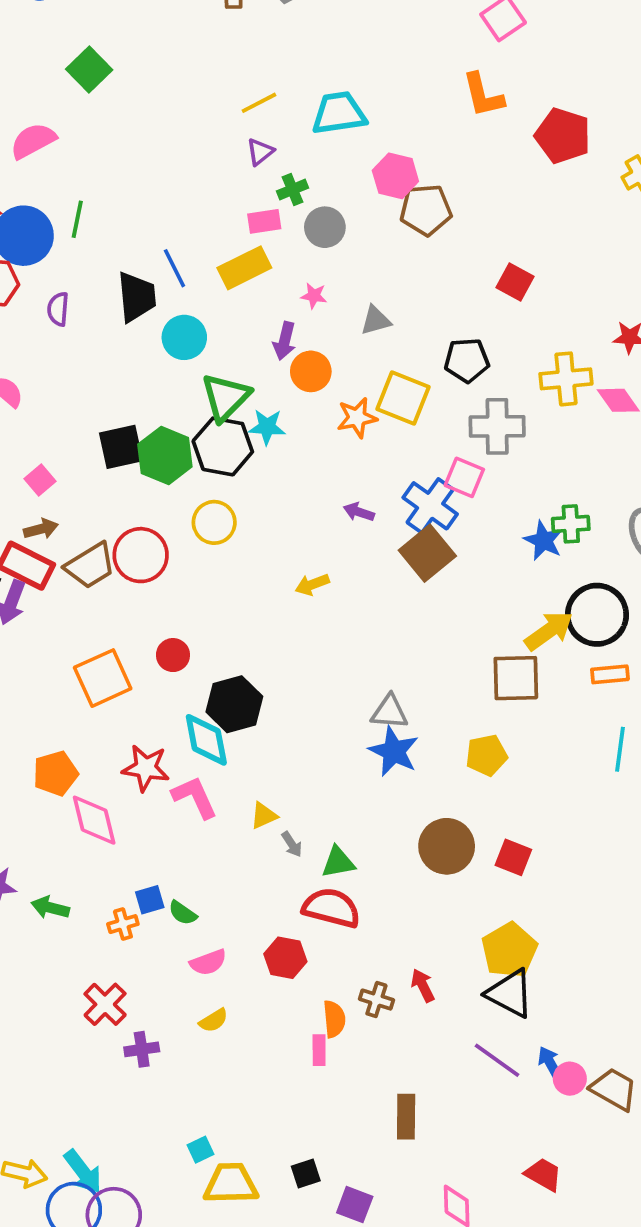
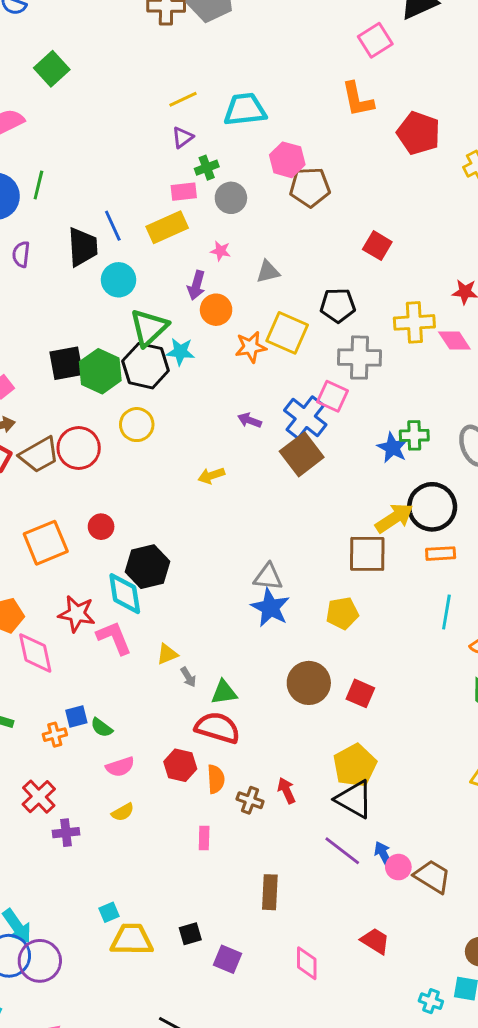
orange semicircle: (334, 1019) -> (216, 779), moved

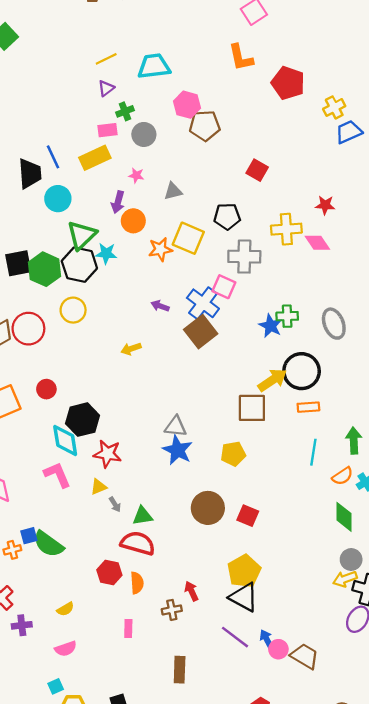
red star: (77, 614) -> (108, 454), moved
green semicircle: (102, 728) -> (48, 544), size x1.8
pink semicircle: (120, 767) -> (66, 649), moved
brown cross: (250, 800) -> (172, 610), moved, turned -30

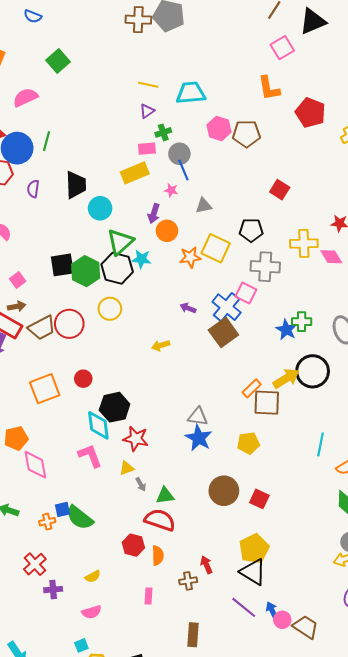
yellow line: (106, 59) -> (148, 85), turned 36
brown pentagon: (205, 126) -> (246, 134), moved
blue line: (53, 157) -> (183, 170), moved
orange rectangle: (308, 407) -> (252, 388), moved, turned -42

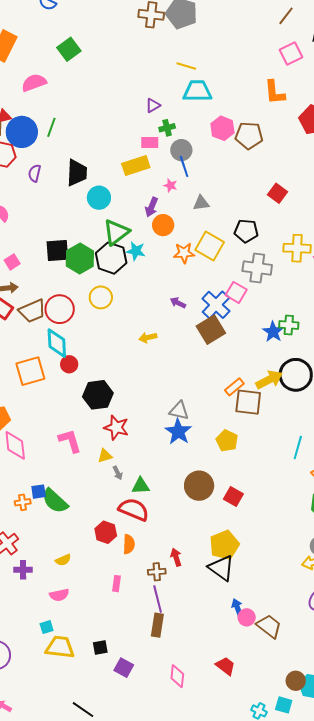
yellow line: (148, 85) -> (186, 66), moved
cyan diamond: (98, 425) -> (57, 343), moved
yellow pentagon: (248, 443) -> (227, 441), turned 30
purple line: (244, 607) -> (158, 599), moved, turned 32

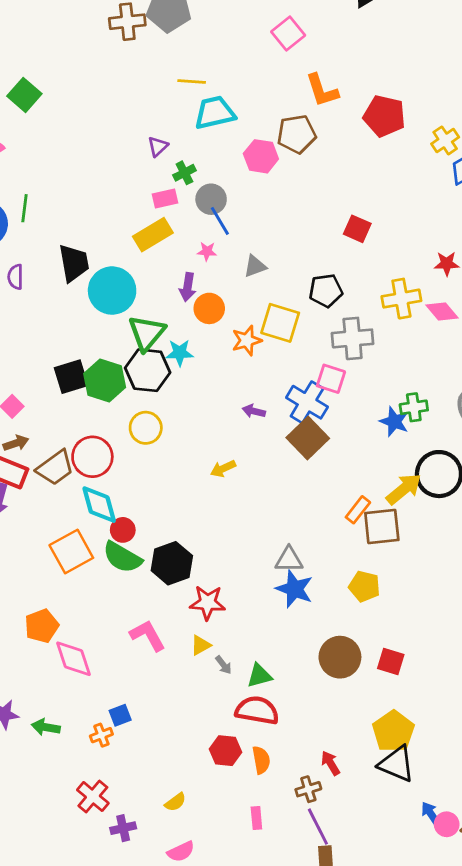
pink square: (291, 53) -> (288, 33), moved
brown pentagon: (249, 136) -> (297, 134), moved
cyan circle: (99, 198) -> (112, 291), size x1.4
green semicircle: (55, 501) -> (122, 557), moved

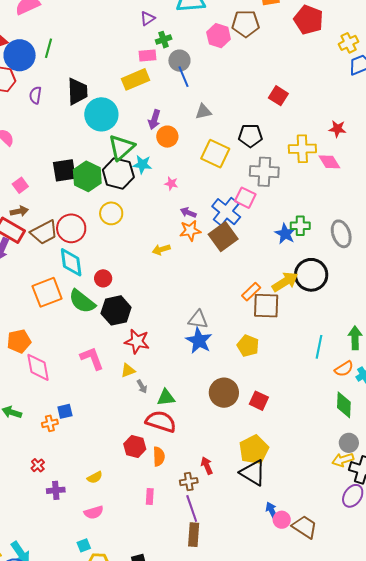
pink star: (207, 251) -> (171, 184), moved
orange star: (247, 340) -> (190, 231), moved
red circle: (123, 530) -> (103, 278), moved
red cross: (93, 797) -> (38, 465), size x0.6

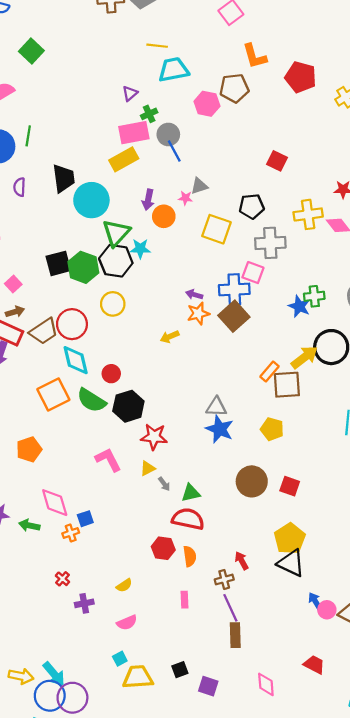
pink rectangle: (148, 55) -> (134, 133), size x1.6
pink star: (171, 184) -> (185, 198), moved
blue cross: (226, 212) -> (234, 289), turned -36
pink diamond: (38, 367) -> (55, 503), moved

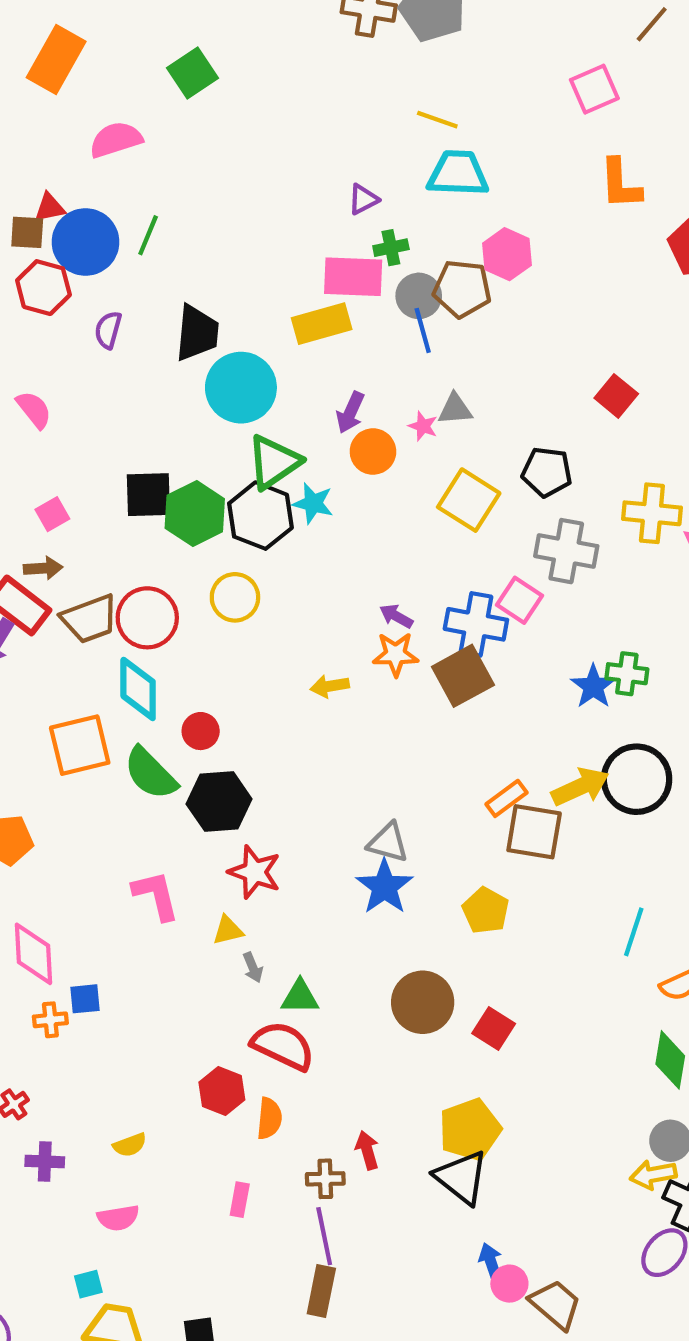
brown pentagon: (234, 88) -> (462, 289), moved

